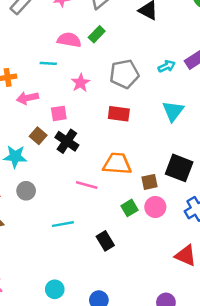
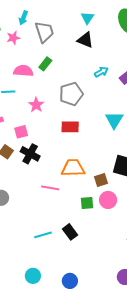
cyan arrow: (167, 66) -> (101, 72), moved
green square: (130, 208) -> (87, 203), turned 32
cyan line: (63, 224) -> (43, 235), moved

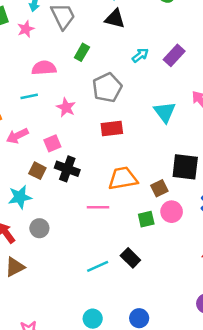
green rectangle: (45, 64) -> (82, 52), moved

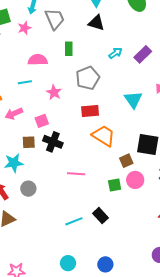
green rectangle: (82, 52) -> (69, 49), turned -32
brown square: (37, 171) -> (29, 142), turned -32
orange trapezoid: (123, 178) -> (104, 136), moved, turned 40

